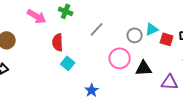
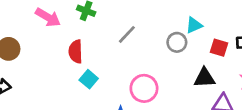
cyan triangle: (152, 29) -> (194, 25), moved
pink circle: (120, 58) -> (144, 88), moved
black triangle: (144, 68) -> (204, 78), moved

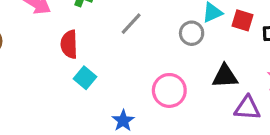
red square: (219, 48) -> (242, 20), moved
pink circle: (144, 88) -> (169, 90), moved

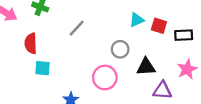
gray circle: (192, 33) -> (120, 49), moved
cyan square: (85, 78) -> (43, 68), turned -35

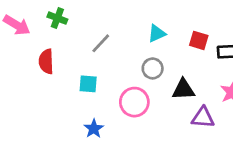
cyan triangle: (137, 20) -> (157, 33), moved
cyan square: (43, 68) -> (88, 84), moved

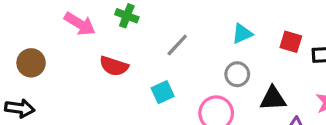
red semicircle: (46, 61) -> (114, 66), turned -70
cyan square: (88, 84) -> (163, 92), turned -30

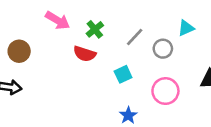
green cross: (127, 16) -> (95, 29), moved, turned 30
gray circle: (237, 74) -> (163, 49), moved

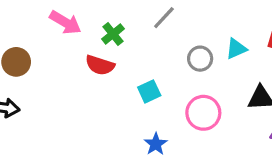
cyan triangle: (186, 28) -> (236, 49), moved
gray line: (135, 37) -> (164, 18), moved

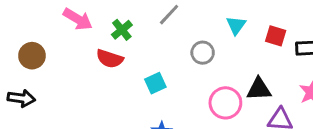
cyan triangle: (236, 49) -> (236, 25), moved, turned -30
pink circle: (203, 113) -> (225, 103), moved

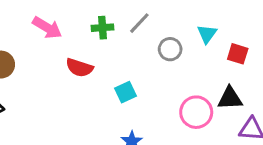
green cross: (122, 30) -> (102, 28), moved, turned 35
red square: (276, 36) -> (238, 54), moved
gray circle: (203, 53) -> (170, 49), moved

